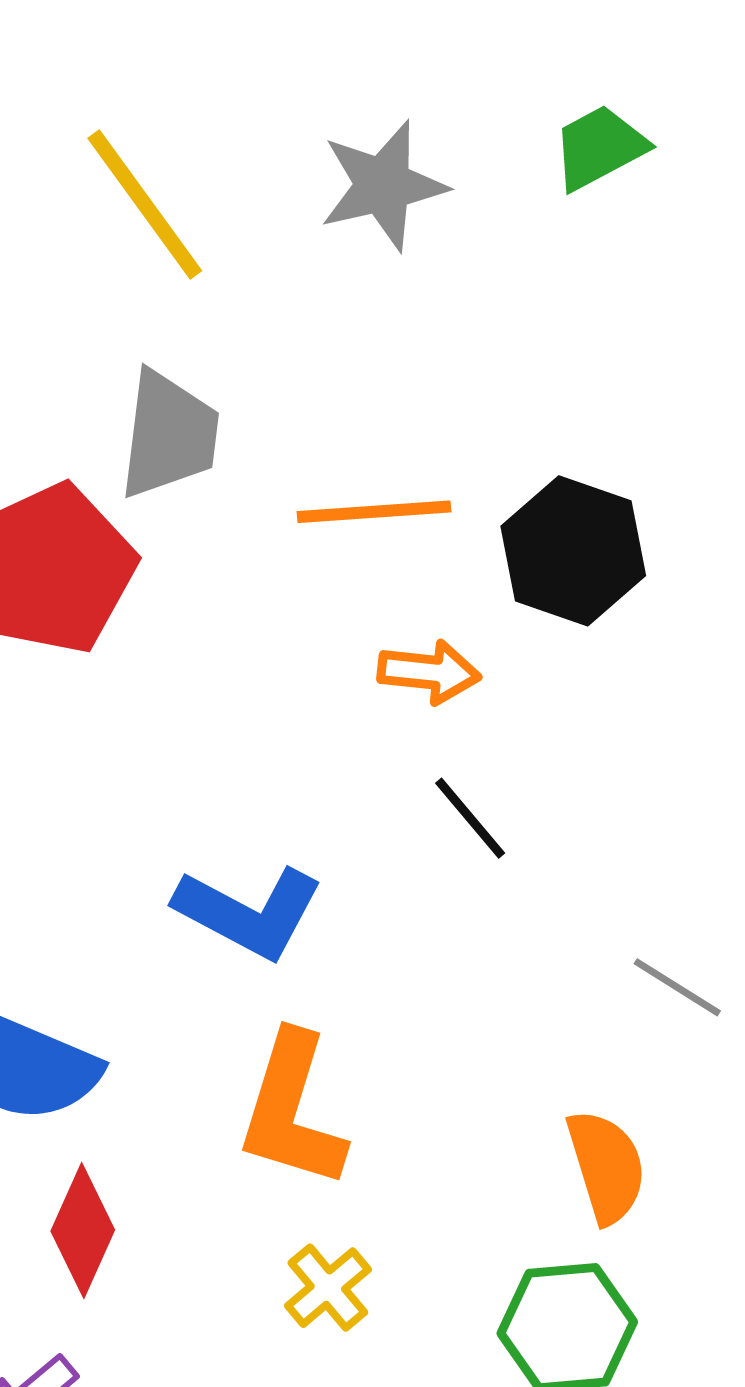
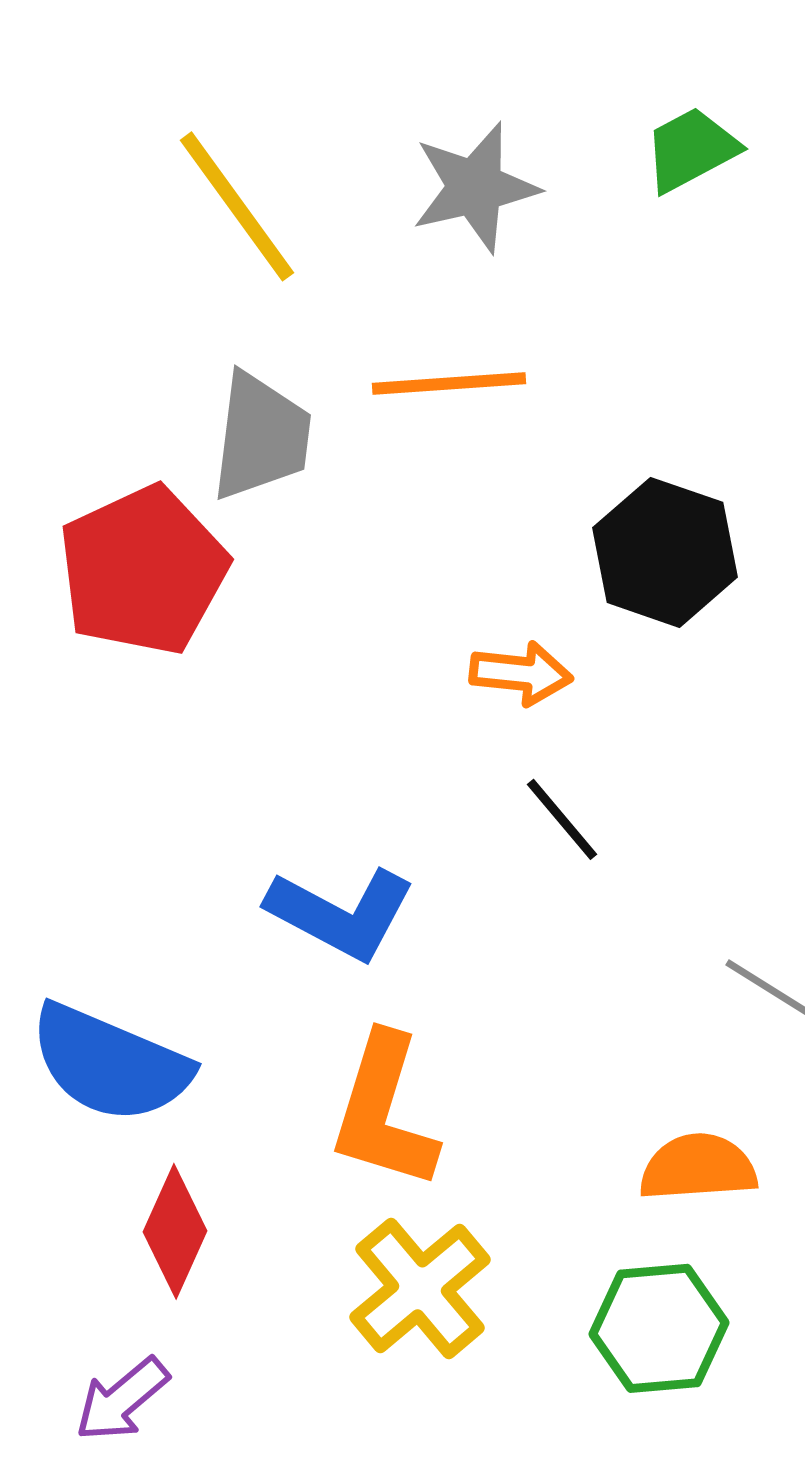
orange line: (374, 512) -> (449, 383), moved
orange semicircle: (606, 1166) -> (698, 1167), turned -77
yellow cross: (328, 1288) -> (420, 1288), size x1.6

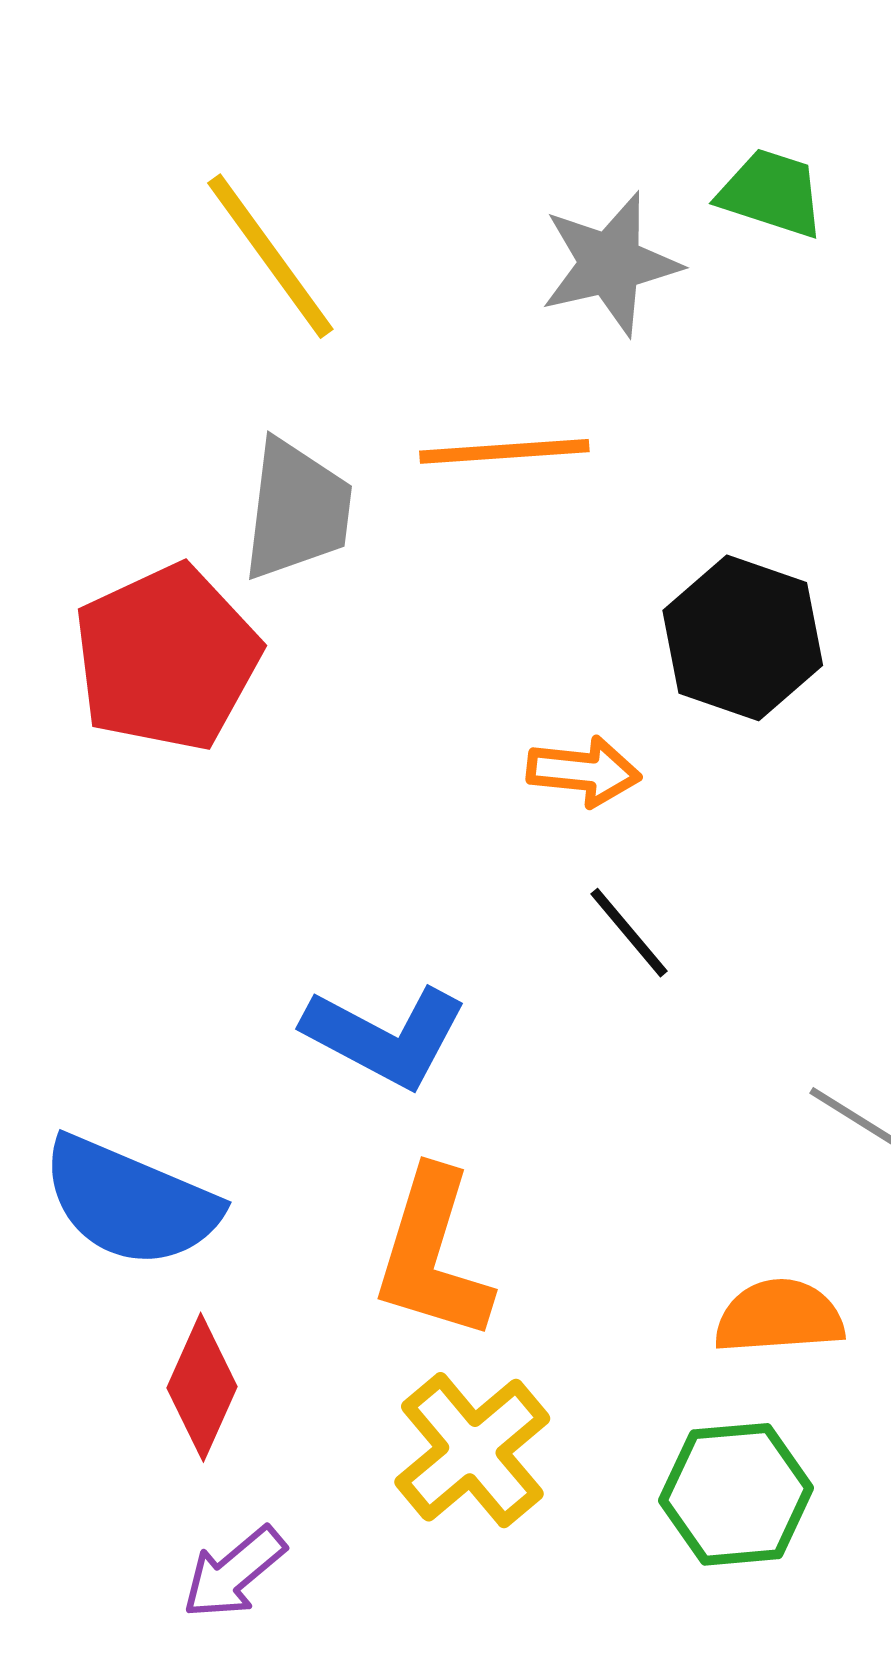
green trapezoid: (691, 149) -> (771, 193), turned 46
gray star: (475, 187) -> (610, 264), moved
purple arrow: (122, 1399) -> (234, 1573), moved

